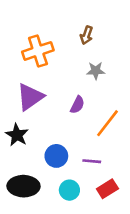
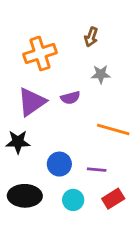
purple semicircle: (77, 105) -> (70, 98), moved, turned 48
orange line: (107, 123) -> (113, 130), turned 68
black star: (17, 135) -> (18, 142), turned -30

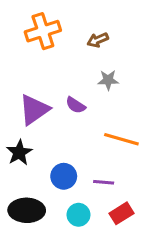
brown arrow: (91, 37) -> (98, 40), turned 48
orange cross: (40, 54) -> (43, 31), moved
purple semicircle: (70, 98) -> (76, 105), turned 48
black star: (18, 142) -> (19, 153), turned -30

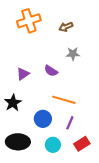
purple triangle: (34, 110) -> (23, 74), size x0.6
orange line: (121, 139) -> (64, 100), moved
purple line: (104, 182) -> (70, 123), turned -72

